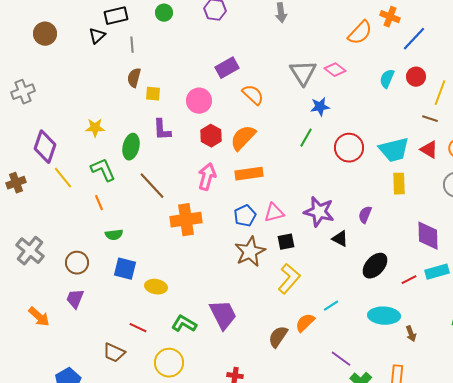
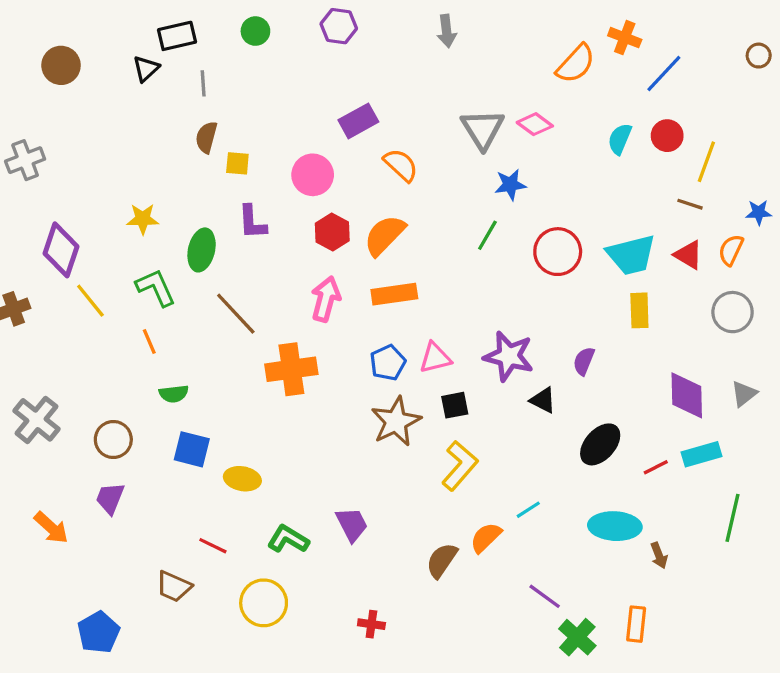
purple trapezoid: (223, 315) -> (352, 524), size x0.7

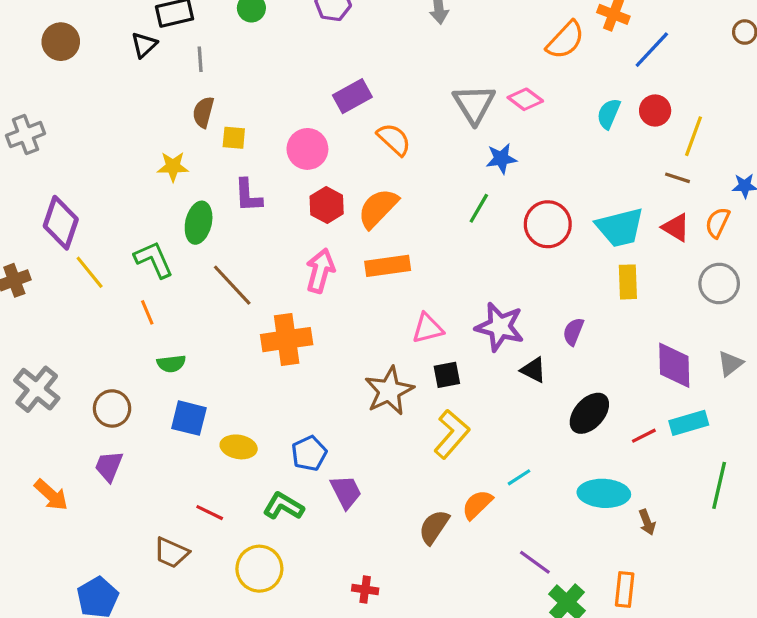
yellow star: (143, 219) -> (173, 167), moved
blue pentagon: (388, 363) -> (309, 453), moved

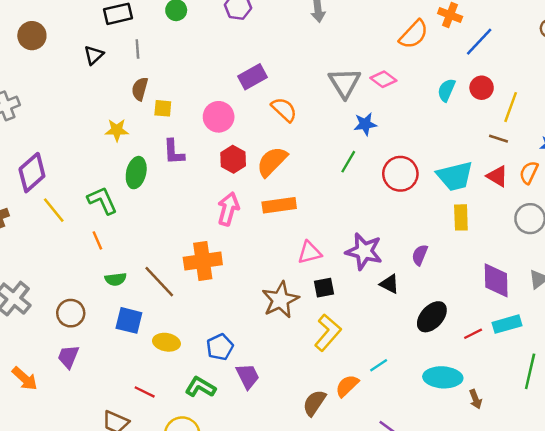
black triangle: (144, 45) -> (94, 55), moved
purple diamond: (61, 223) -> (32, 173), turned 30
brown line: (232, 285) -> (159, 282), moved

